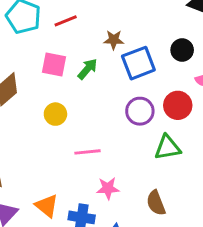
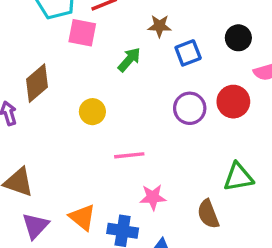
blue square: (138, 63) -> (188, 53), size x0.7
pink square: (54, 65) -> (82, 33), moved
green triangle: (168, 148) -> (238, 177), moved

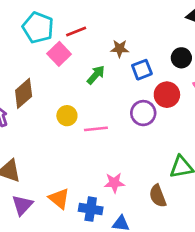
pink square: (82, 33) -> (59, 54), turned 35
red circle: (233, 102) -> (167, 95), moved
pink line: (129, 155) -> (96, 129), moved

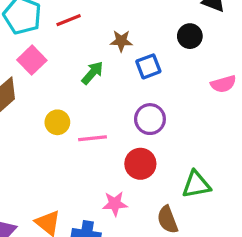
pink square: (59, 54) -> (32, 60), moved
black circle: (181, 58) -> (190, 36), moved
red circle: (167, 95) -> (140, 164), moved

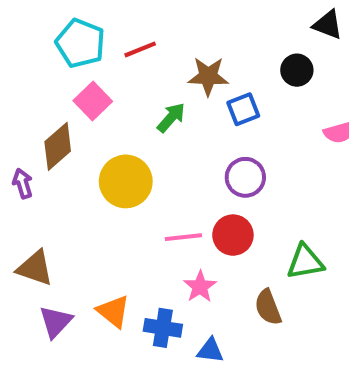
brown star: (121, 41) -> (208, 76), size x1.4
yellow circle: (57, 122) -> (126, 181), size x1.6
pink line: (92, 138) -> (183, 237), moved
pink star: (115, 204) -> (200, 287), turned -30

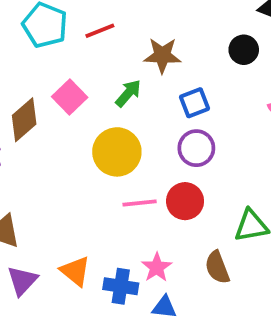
pink square: (93, 101) -> (70, 97), moved
blue square: (243, 109) -> (194, 103), moved
yellow circle: (126, 181) -> (117, 152), moved
pink star: (200, 287) -> (157, 267), moved

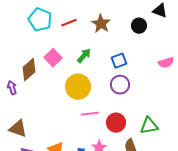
black circle: (244, 50) -> (139, 26), moved
brown star: (162, 55) -> (101, 24), moved, turned 30
red circle: (185, 201) -> (116, 123), moved

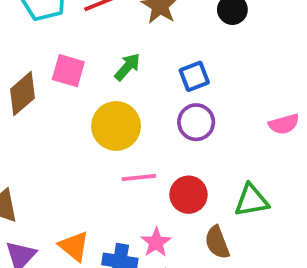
pink square: (53, 58) -> (68, 71), turned -30
pink semicircle: (166, 63) -> (284, 124), moved

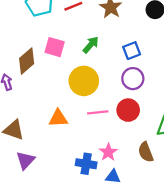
red circle: (189, 195) -> (128, 110), moved
orange triangle: (74, 246) -> (58, 118), moved, turned -42

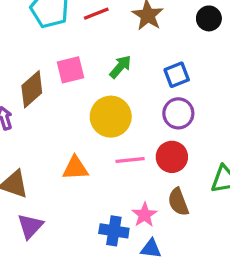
pink square: (55, 47) -> (70, 70), turned -30
brown semicircle: (146, 152) -> (178, 202), moved

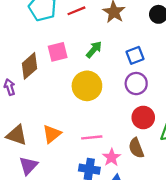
red circle: (172, 157) -> (143, 118), moved
pink line: (130, 160) -> (92, 137), moved
orange triangle: (75, 168) -> (52, 134), moved, turned -36

